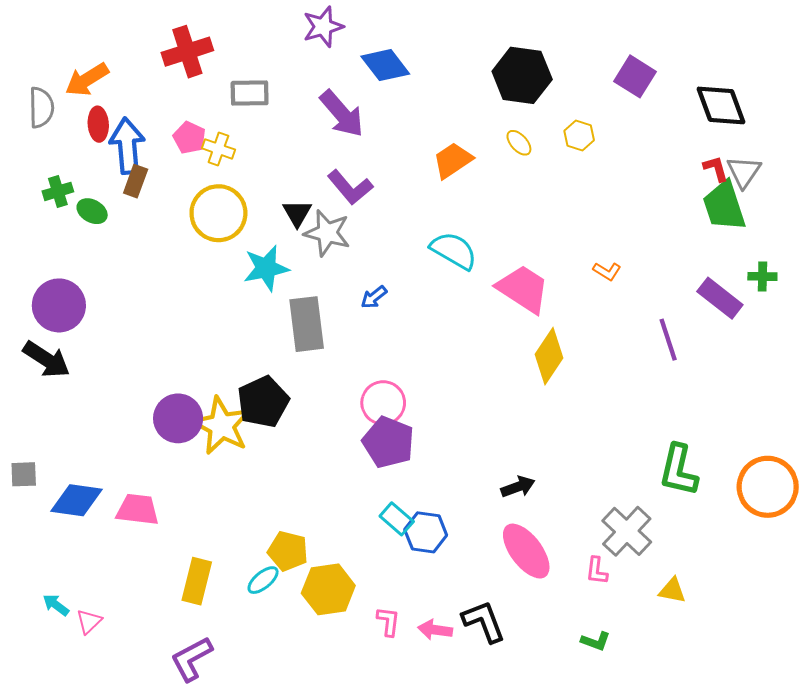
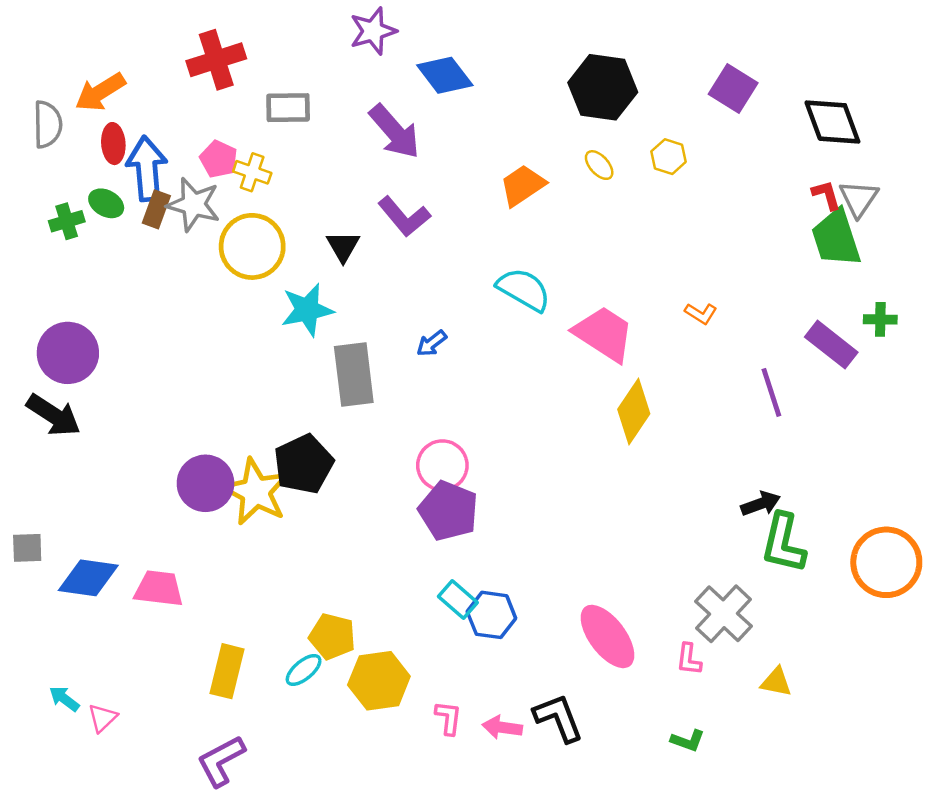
green ellipse: (92, 211) -> (106, 203), moved
gray star: (327, 233) -> (194, 205), moved
black arrow: (518, 487) -> (761, 504), moved

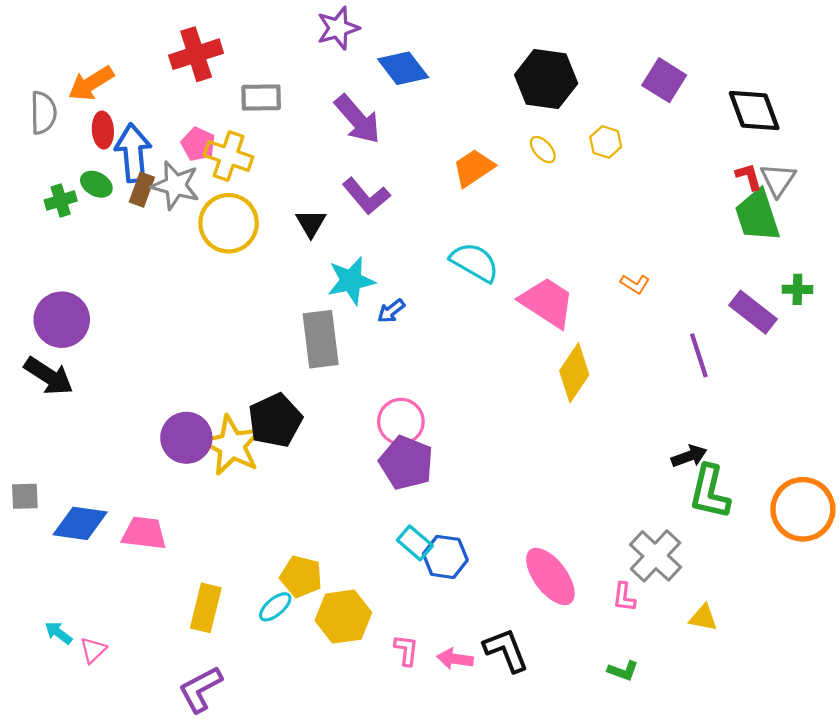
yellow cross: (252, 172) -> (229, 156), size x1.4
cyan star: (307, 310) -> (351, 281), moved

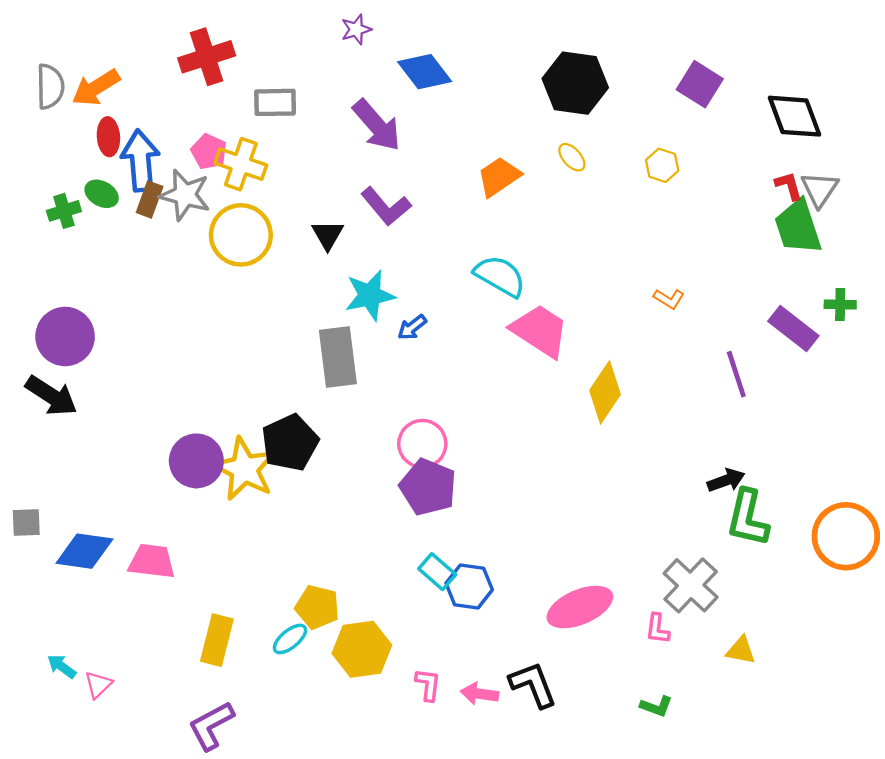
purple star: (338, 28) -> (356, 29), size x0.7
gray semicircle: (43, 113) -> (50, 86), moved
yellow hexagon: (606, 142) -> (662, 165), moved
pink trapezoid: (547, 302) -> (540, 331), moved
pink ellipse: (550, 576) -> (580, 607), turned -76

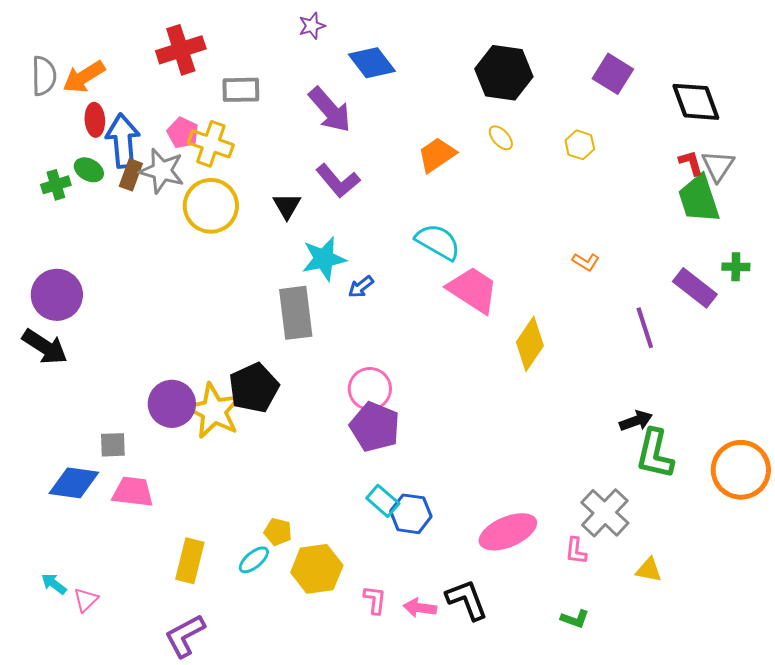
gray square: (26, 523) -> (113, 445), moved
yellow pentagon: (317, 607) -> (278, 532), size x0.7

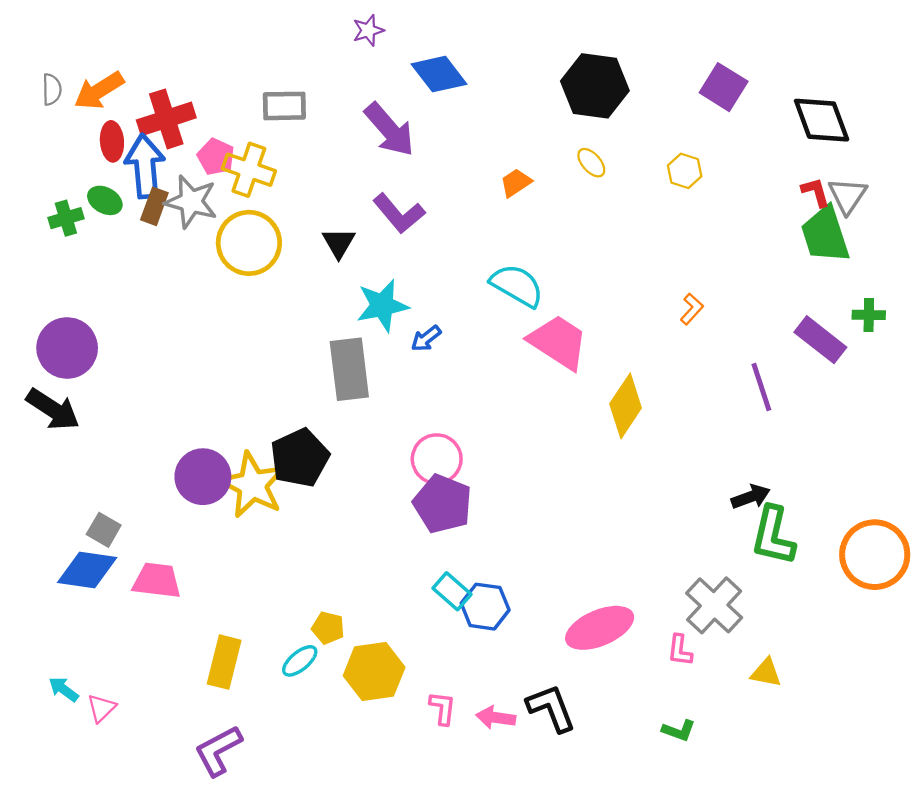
red cross: (181, 50) -> (166, 119), moved
gray semicircle: (44, 76) -> (52, 89), size x0.7
orange trapezoid: (437, 155) -> (516, 183), size x0.7
orange L-shape: (586, 262) -> (692, 309), turned -80
gray square: (113, 445) -> (104, 530), moved, turned 32

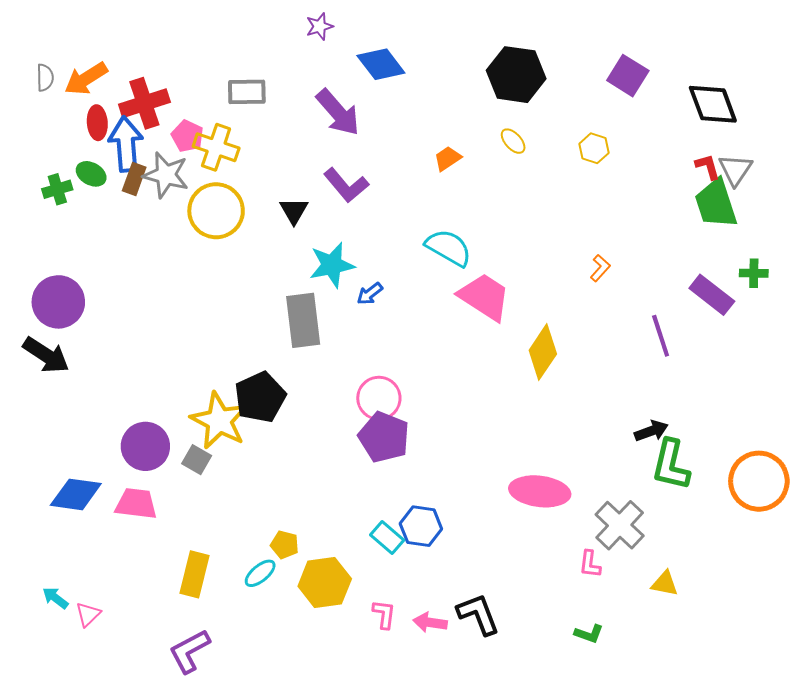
purple circle: (203, 477) -> (145, 446), moved
gray square: (104, 530) -> (197, 460), moved
cyan rectangle: (452, 591) -> (387, 537), moved
pink ellipse: (600, 628) -> (540, 491), moved, turned 30

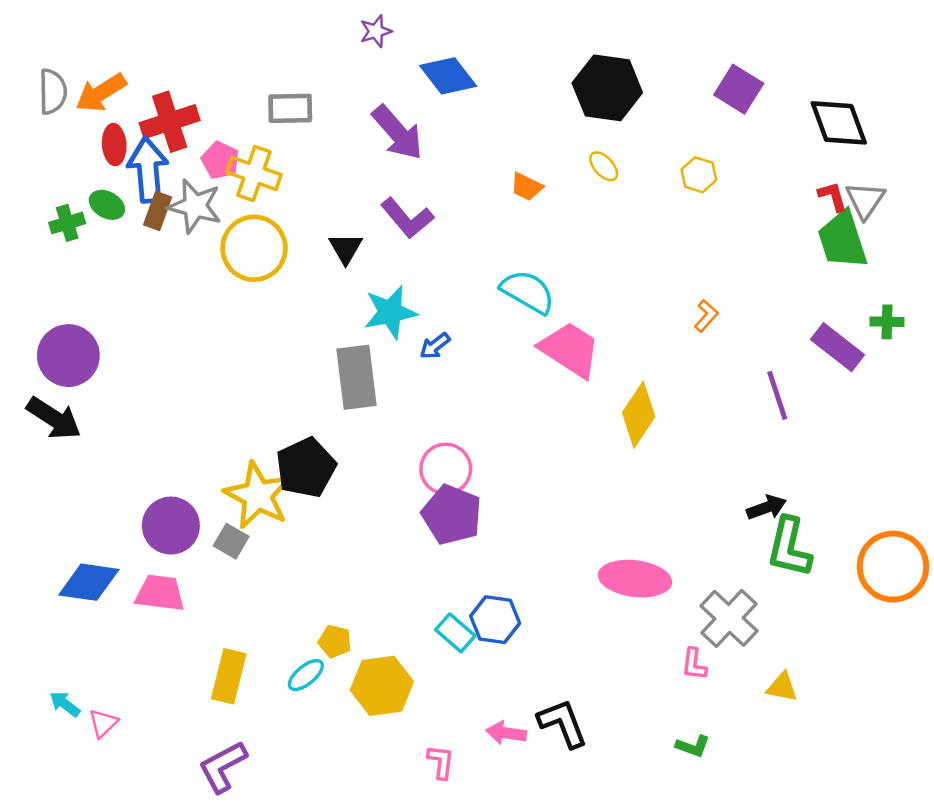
gray semicircle: (45, 78) -> (53, 92), size x1.4
orange trapezoid: (448, 159) -> (526, 187), turned -120
pink L-shape: (384, 614) -> (441, 762), moved

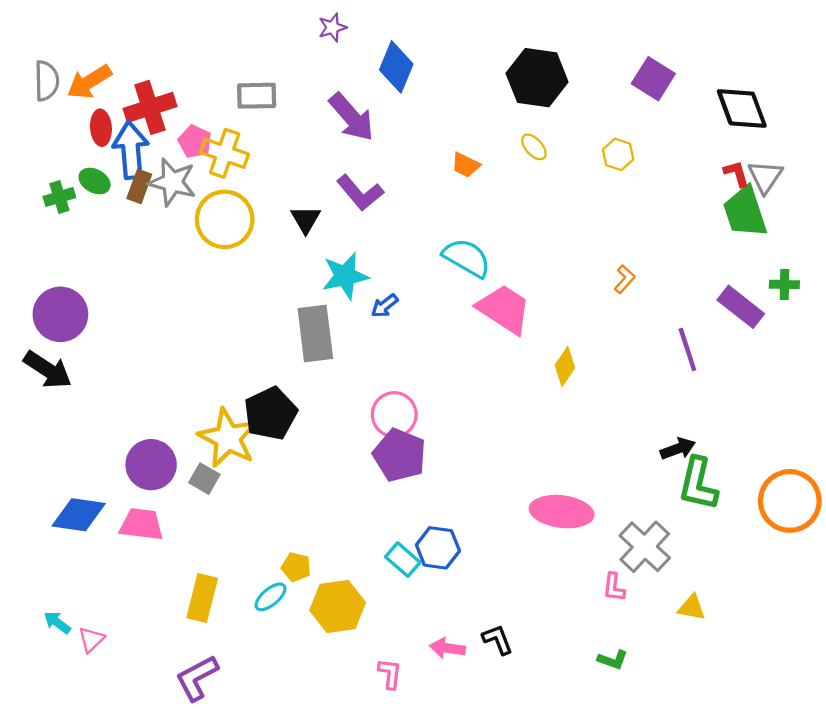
blue diamond: (448, 76) -> (396, 67), turned 60
yellow diamond: (639, 415) -> (565, 367), size x0.7
black L-shape: (563, 723) -> (498, 640), size x0.7

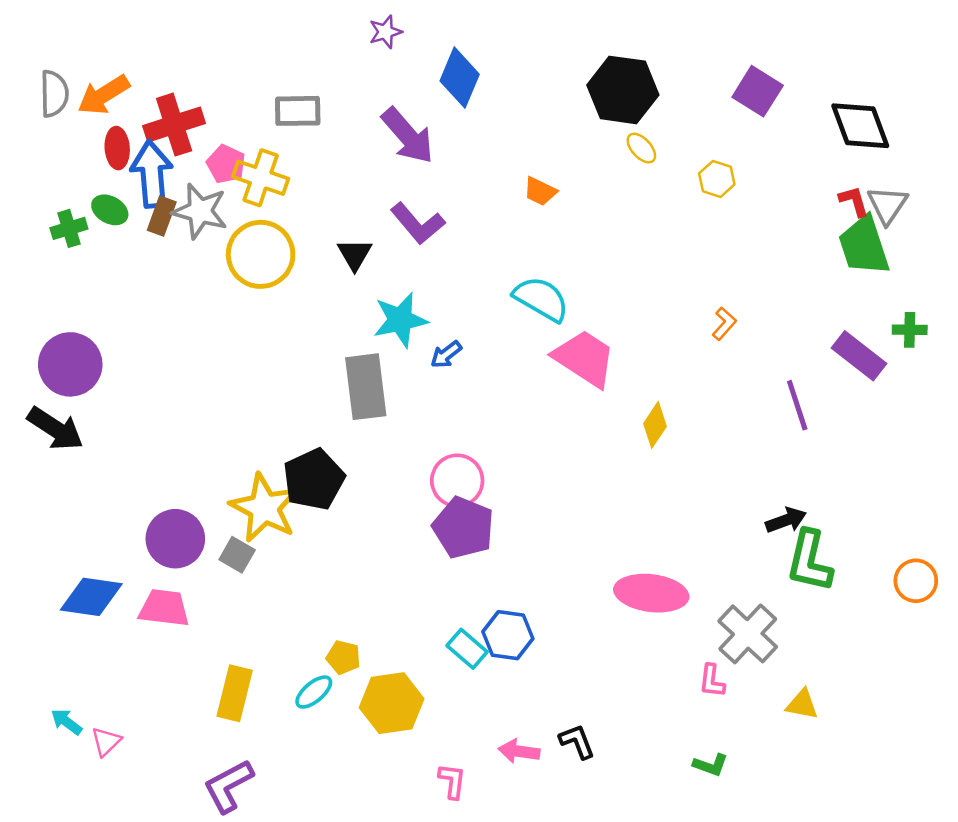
yellow ellipse: (534, 147) -> (641, 148), moved
orange circle: (790, 501) -> (916, 581), size x0.6

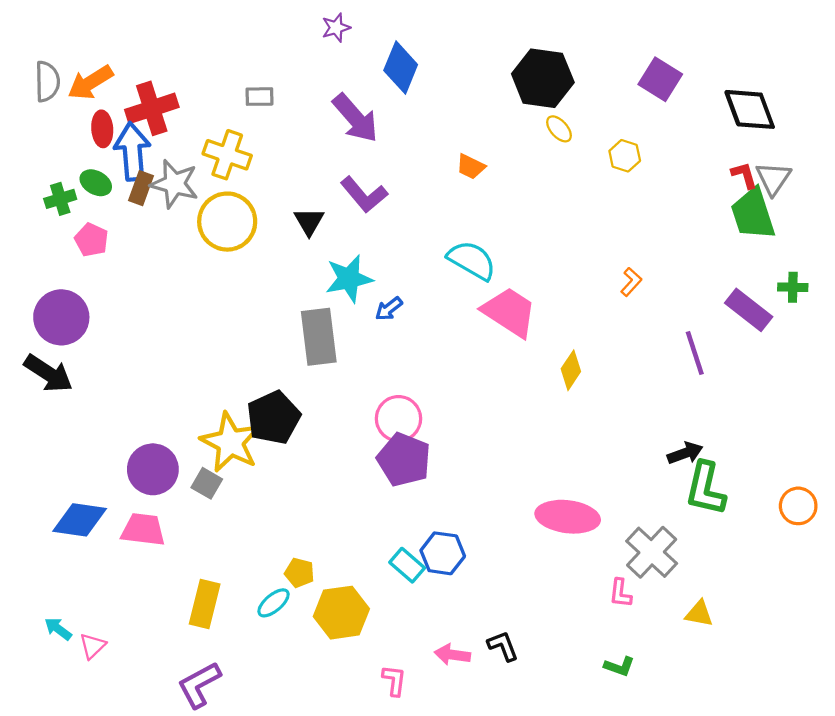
gray rectangle: (298, 111) -> (260, 97), size x0.7
pink pentagon: (226, 164) -> (91, 240), moved

